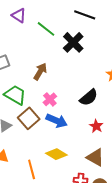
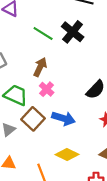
green line: (46, 29) -> (43, 33), moved
pink cross: (50, 99) -> (47, 89), moved

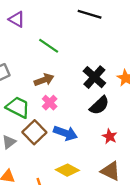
black cross: (73, 32) -> (94, 77), moved
brown arrow: (40, 67) -> (44, 80), turned 42

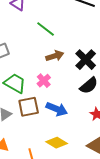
brown arrow: (44, 80) -> (55, 56), moved
brown square: (34, 132) -> (29, 107), turned 30

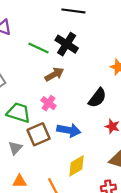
black cross: (86, 60) -> (67, 44), moved
yellow diamond: (57, 143) -> (76, 166), turned -50

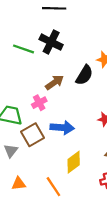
brown arrow: (54, 74) -> (55, 82), moved
black semicircle: (97, 98) -> (84, 75), moved
pink cross: (49, 103) -> (39, 103), turned 32

